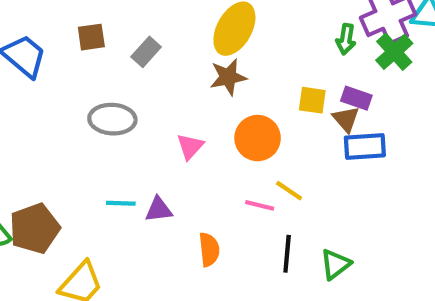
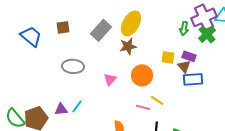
gray rectangle: (146, 52) -> (101, 30), moved, size x1.5
cyan line: (121, 203) -> (77, 106), turned -56
purple triangle: (159, 210) -> (61, 109), moved

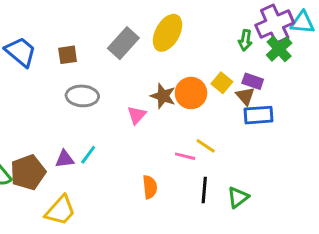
brown square: (63, 27) -> (68, 55), moved
brown star: (128, 46) -> (163, 96), moved, turned 30
yellow square: (168, 57) -> (222, 83), turned 32
orange circle: (142, 75) -> (191, 93), moved

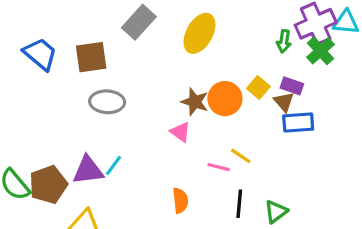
gray rectangle: (123, 43) -> (139, 22), moved
brown square: (68, 55) -> (91, 57), size x1.5
pink triangle: (137, 115) -> (180, 132), moved, turned -36
purple triangle: (65, 159) -> (88, 170), size x1.5

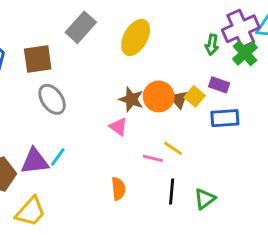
yellow square: (258, 87) -> (195, 96), moved
gray ellipse: (107, 102) -> (52, 99), turned 52
brown triangle: (284, 102) -> (179, 99), moved

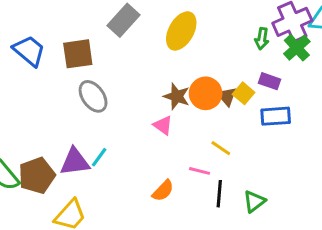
pink line: (153, 158) -> (199, 171), moved
orange semicircle: (118, 189) -> (163, 191), turned 50

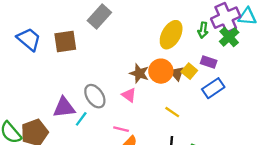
yellow ellipse: (181, 31) -> (171, 35), moved
gray ellipse: (93, 96) -> (95, 96), moved
blue rectangle: (276, 116) -> (213, 88), turned -30
purple triangle: (75, 162) -> (64, 108), moved
pink line: (199, 171) -> (121, 129), moved

